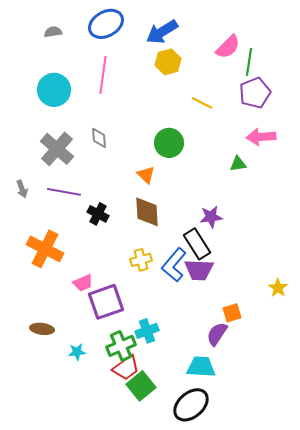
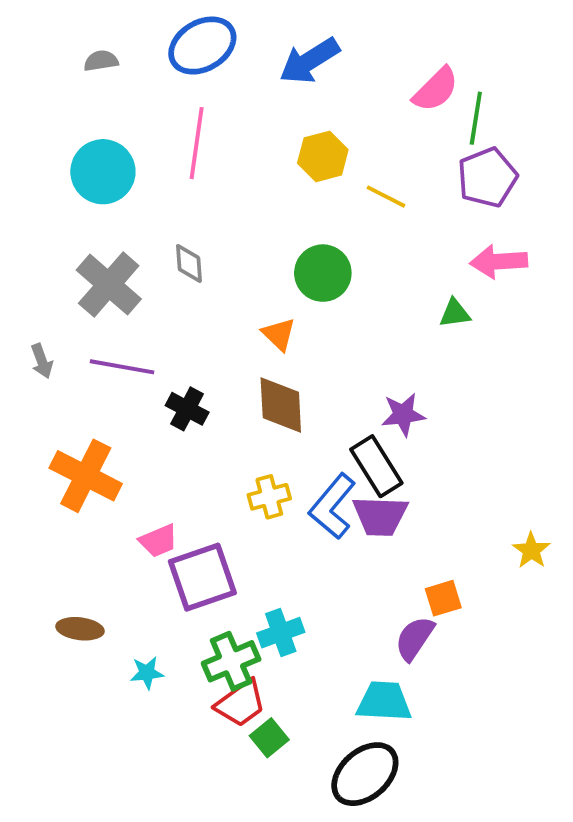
yellow hexagon: (168, 62) -> (323, 156), moved
green square: (141, 386) -> (269, 738), size x0.7

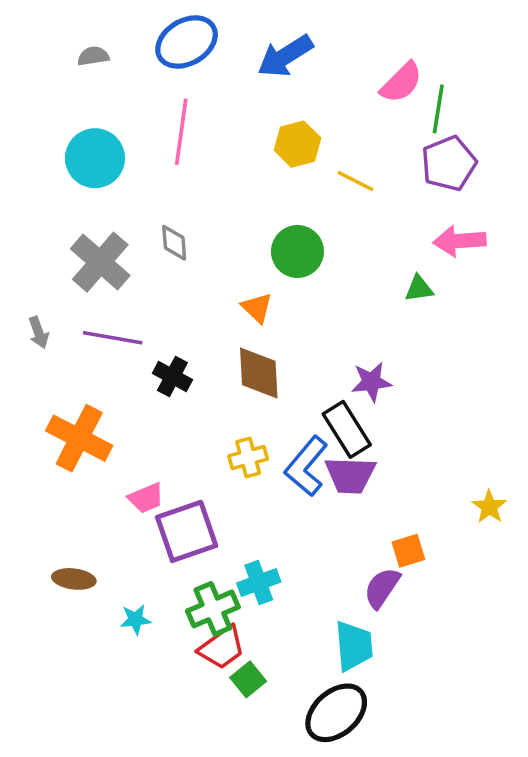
cyan trapezoid: (384, 701) -> (354, 646), turned 82

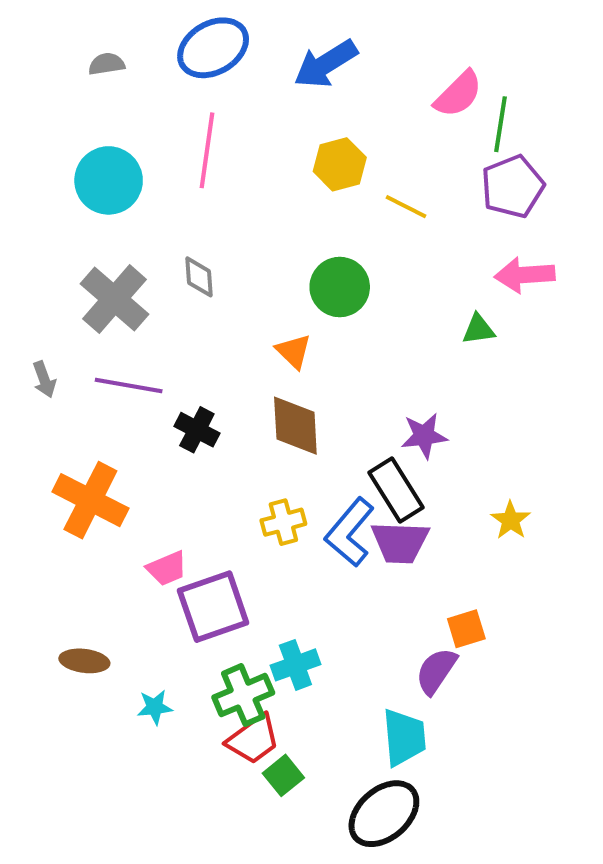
yellow star: (489, 507) -> (511, 520), moved

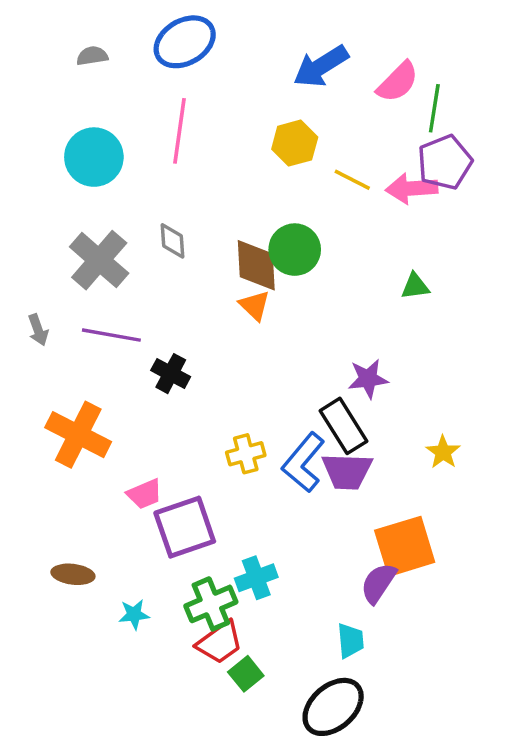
blue arrow: (326, 64) -> (321, 66), moved
pink arrow: (525, 275) -> (412, 188), moved
brown diamond: (295, 426) -> (256, 265), moved
orange square: (466, 629) -> (405, 546), size x1.8
cyan trapezoid: (404, 737) -> (351, 641), size x0.7

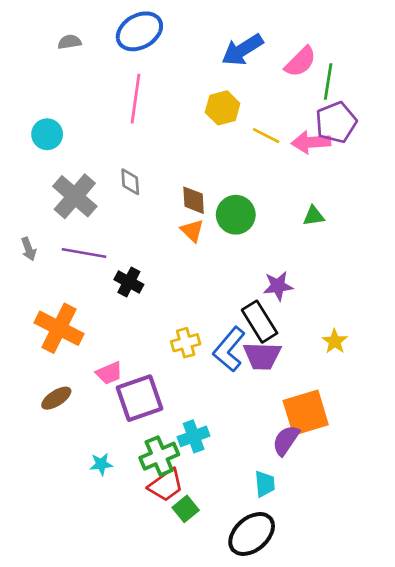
cyan circle: (94, 157) -> (47, 134), moved, size x0.7
green circle: (295, 250) -> (236, 215), moved
brown diamond: (256, 265) -> (194, 200), size x0.7
brown ellipse: (73, 574) -> (56, 398), moved, turned -40

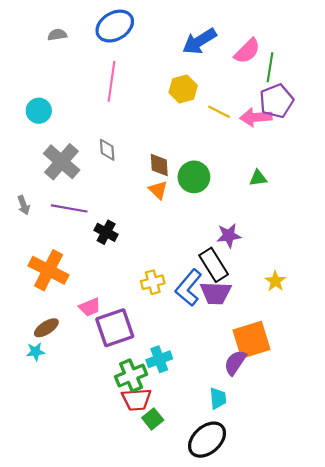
cyan star: (101, 464) -> (36, 352), moved
red trapezoid: (166, 485) -> (136, 399), turned 32

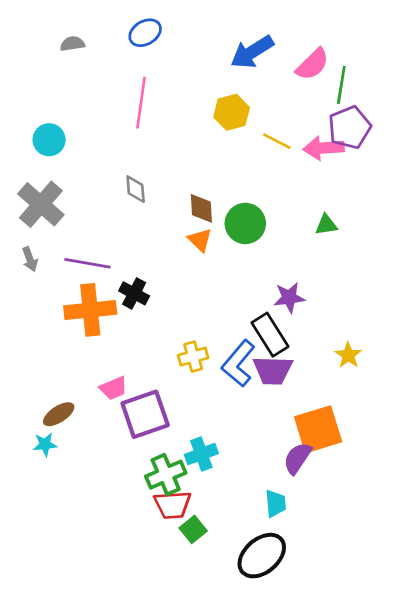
blue ellipse: (115, 26) -> (145, 33), size x0.7
gray cross: (62, 162) -> (41, 204), moved
orange cross: (49, 270) -> (90, 310), moved, turned -33

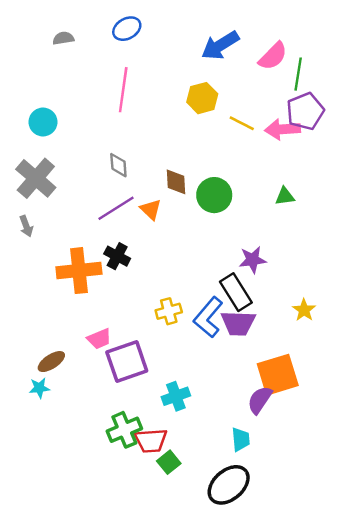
orange triangle: (200, 240) -> (151, 209), moved
purple line: (87, 263) -> (116, 208), moved, turned -42
green cross: (166, 475) -> (124, 430), moved

